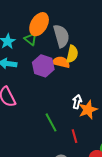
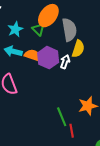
orange semicircle: (61, 62) -> (33, 55), moved
white arrow: (77, 102) -> (65, 62), moved
green line: (51, 122) -> (62, 117), moved

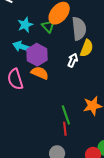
orange semicircle: (33, 55) -> (40, 73), moved
purple hexagon: (48, 58) -> (37, 55), moved
red line: (72, 131) -> (65, 129), moved

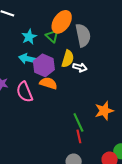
yellow semicircle: (87, 48) -> (68, 59), moved
white arrow: (73, 60) -> (80, 67), turned 88

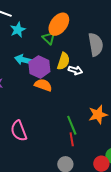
gray semicircle: (83, 35) -> (96, 45), moved
cyan star: (29, 37) -> (18, 30), moved
pink semicircle: (25, 92) -> (19, 131), moved

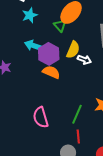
green line: (72, 125) -> (77, 114), turned 42
pink semicircle: (19, 131) -> (41, 117), moved
red line: (72, 139) -> (78, 136), moved

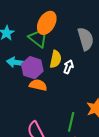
green triangle: (60, 26) -> (38, 38), size x1.5
white arrow: (84, 60) -> (68, 67), turned -80

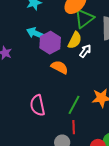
green triangle: (38, 38) -> (84, 18), moved, turned 30
orange semicircle: (38, 85) -> (60, 67), moved

